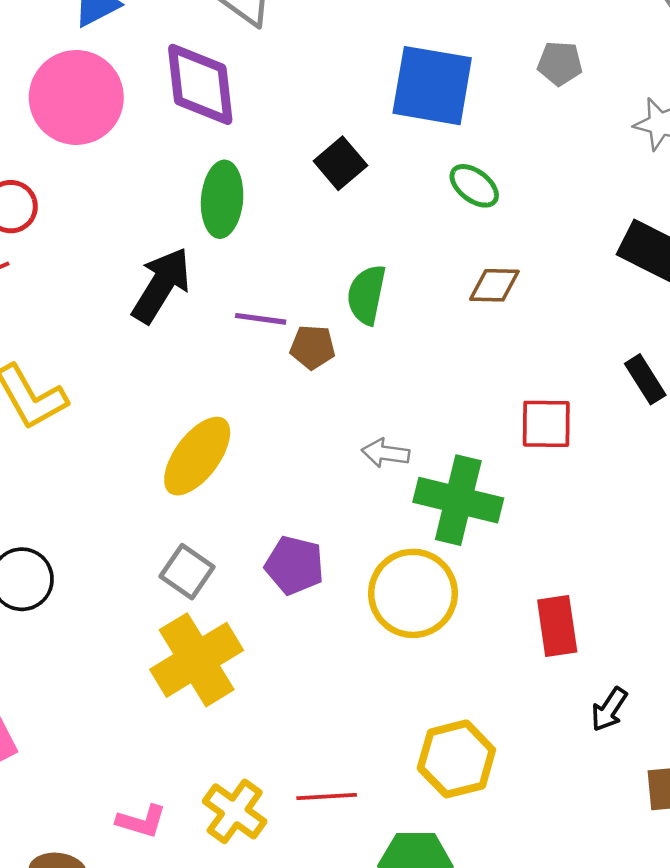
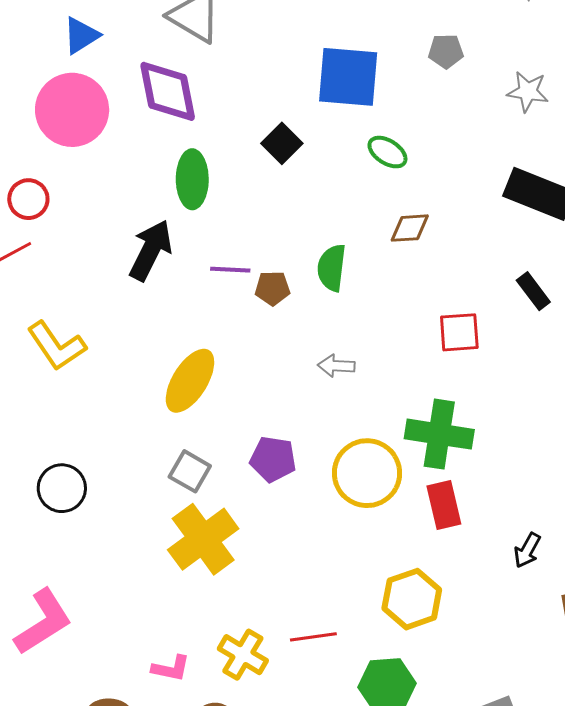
green semicircle: (366, 295) -> (332, 268), moved
green cross: (458, 500) -> (439, 434), moved
red rectangle: (557, 626) -> (444, 505), moved

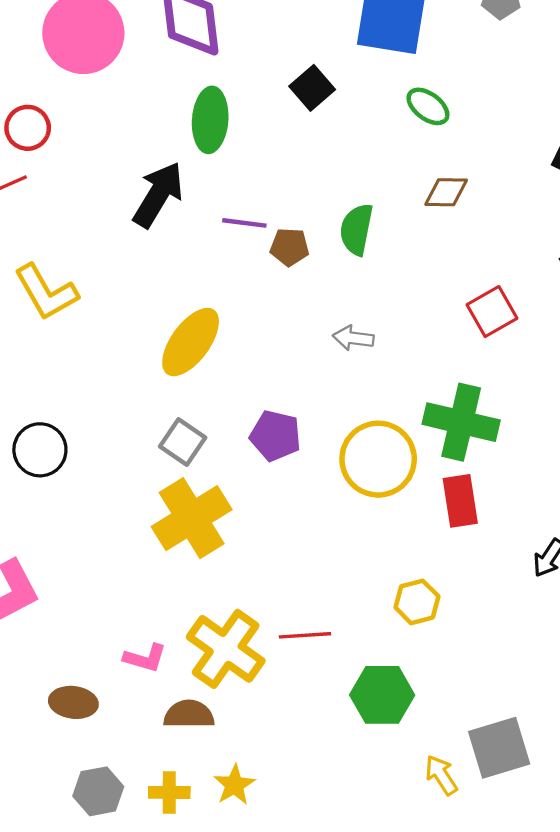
red square: (459, 332) -> (492, 312), turned -30
yellow hexagon: (412, 599) -> (417, 602), size x0.7
yellow cross: (243, 655) -> (226, 649), size x1.4

